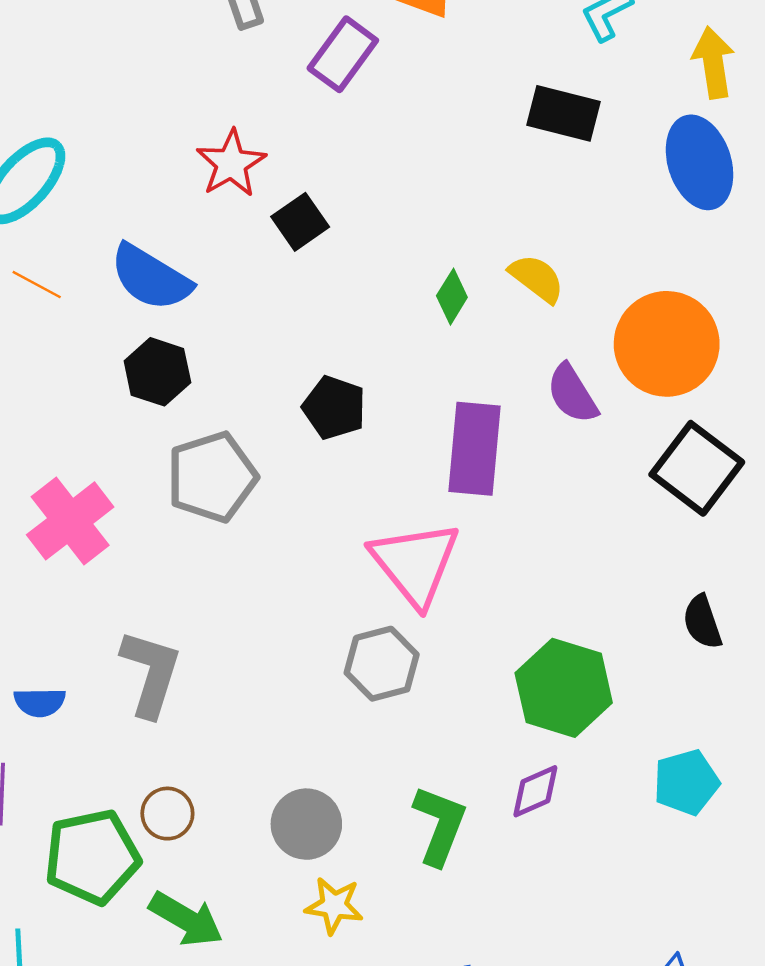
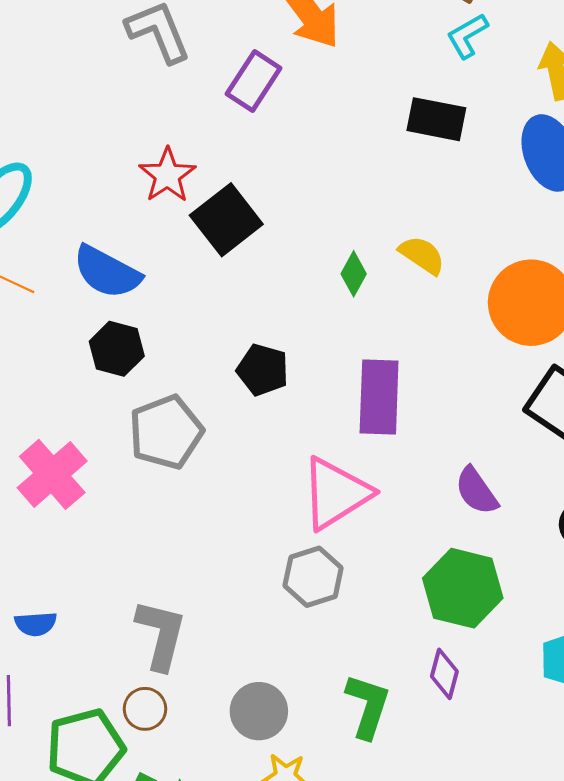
black square: (300, 222) -> (226, 220), size x1.5
purple semicircle: (572, 394) -> (476, 491), moved
pink triangle: (415, 563) -> (336, 493), turned 40
gray L-shape: (151, 673) -> (161, 635), moved
purple diamond: (535, 791) -> (444, 674), turned -48

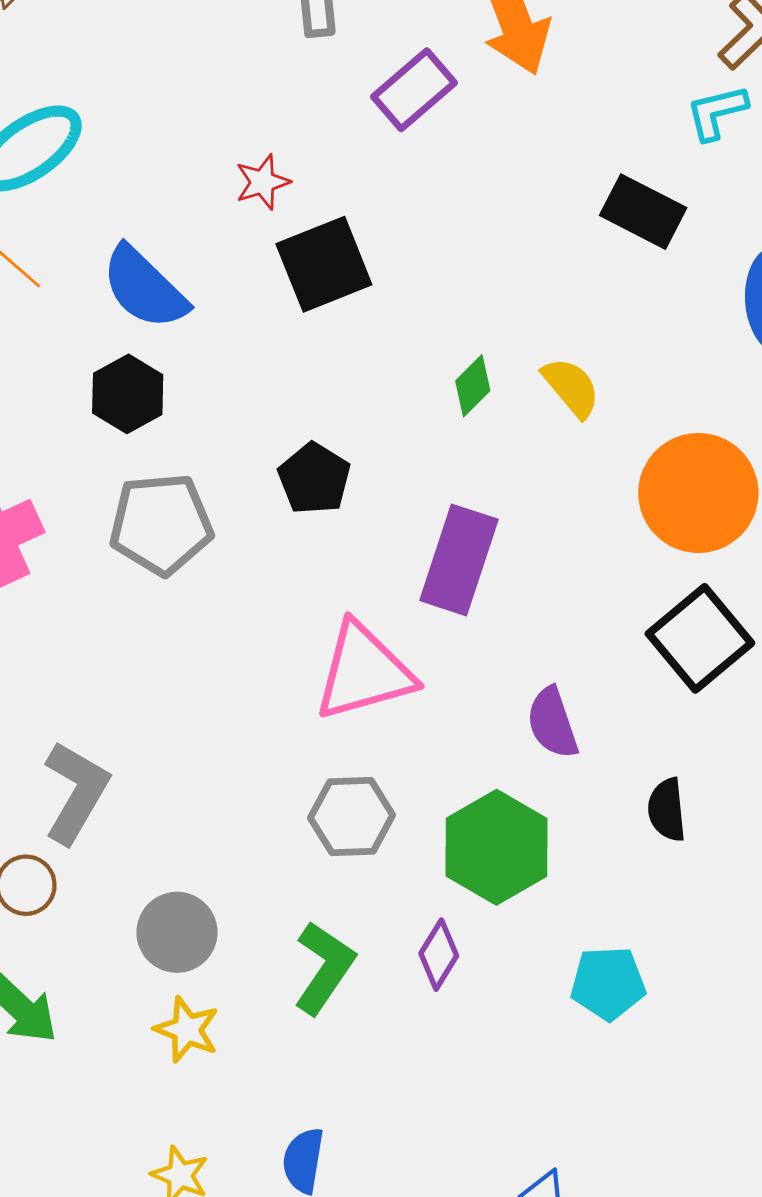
red star: (167, 175) -> (263, 182), size x0.7
gray hexagon: (313, 577) -> (352, 817), moved

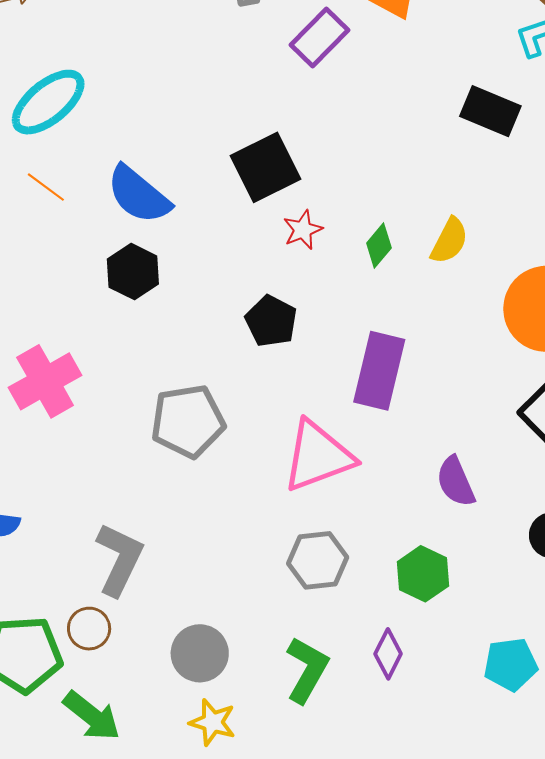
red star: (263, 182) -> (303, 230), moved
yellow semicircle: (571, 387) -> (449, 241), turned 72
gray pentagon: (161, 524) -> (188, 421), moved
green hexagon: (496, 847) -> (423, 574), size x0.7

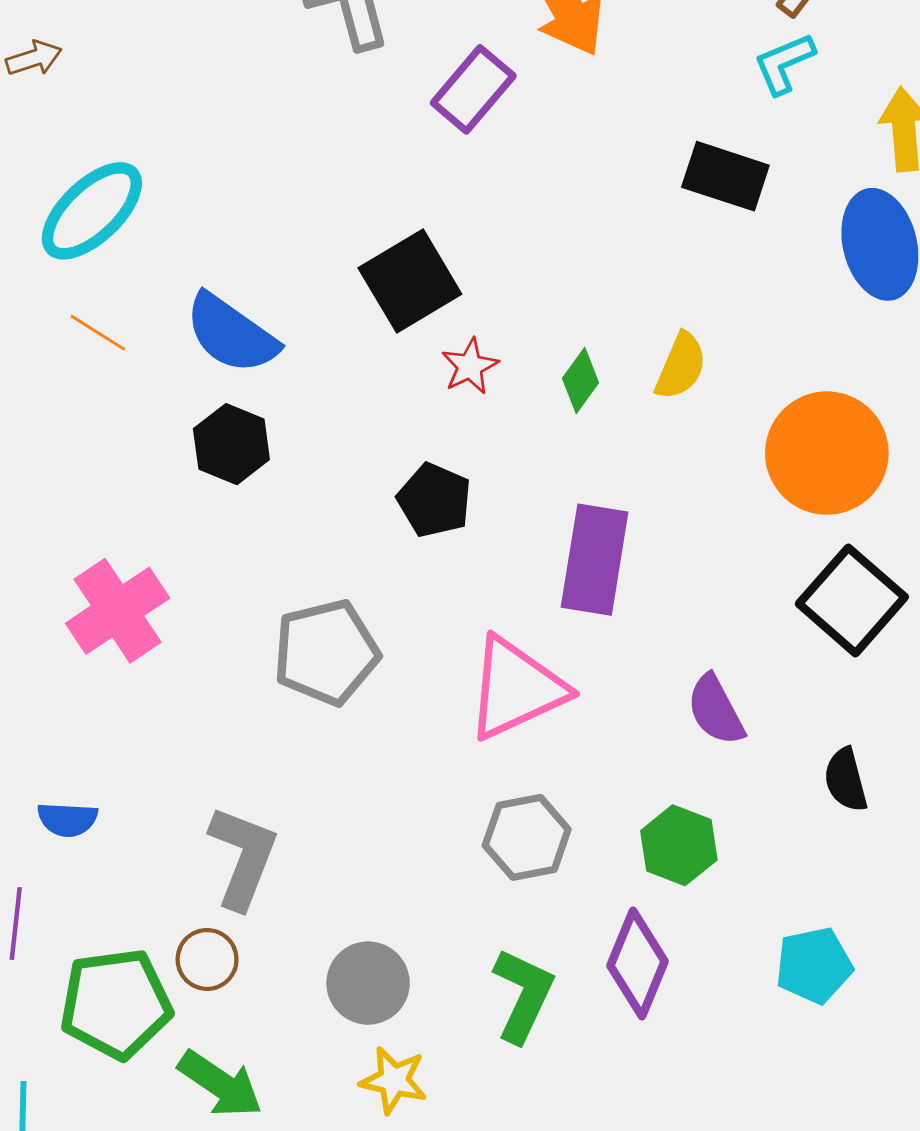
purple diamond: (388, 654) -> (637, 964), size x1.5

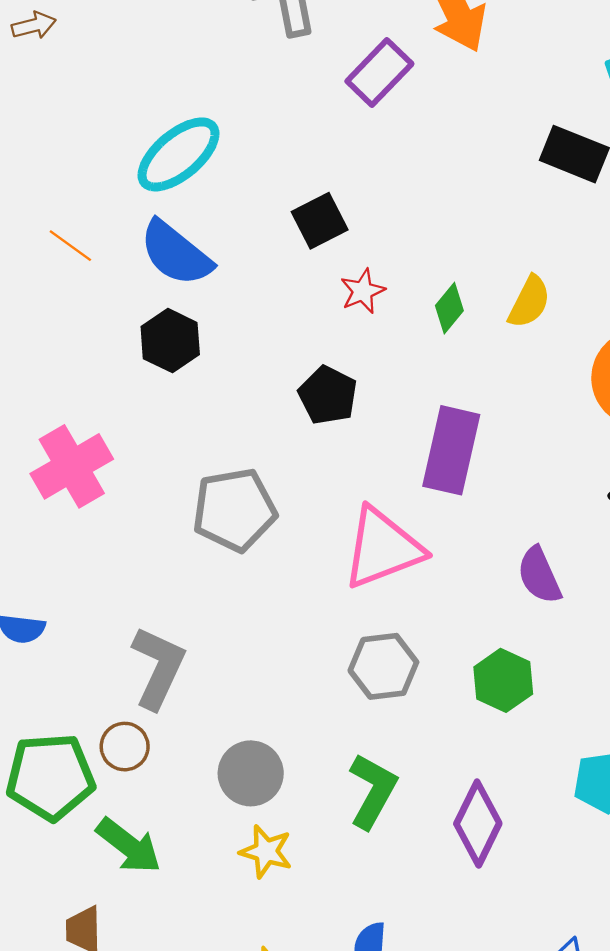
cyan ellipse: (92, 211) -> (179, 154), moved
black square: (410, 281) -> (320, 221), size x0.7
purple diamond: (637, 964) -> (478, 824), moved

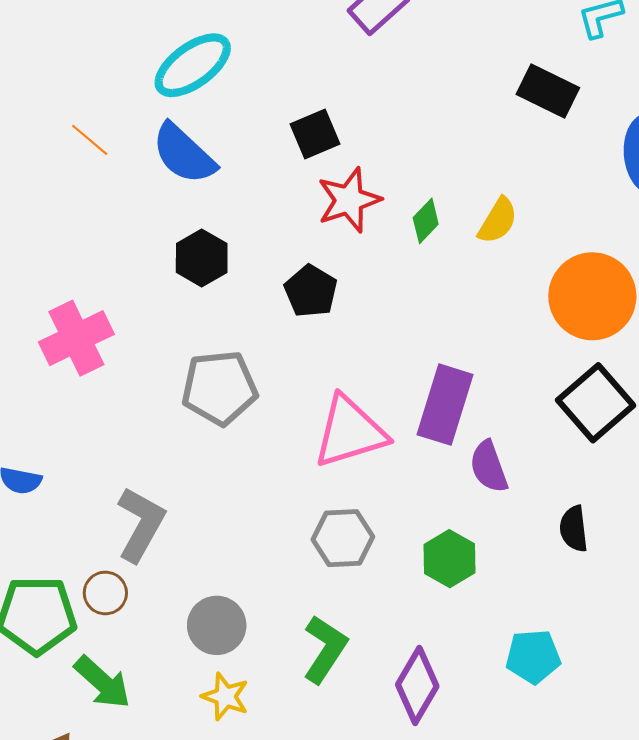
red star: (363, 291) -> (349, 200), size x1.6
black hexagon: (170, 341) -> (202, 258), moved
purple rectangle: (451, 450) -> (445, 405), moved

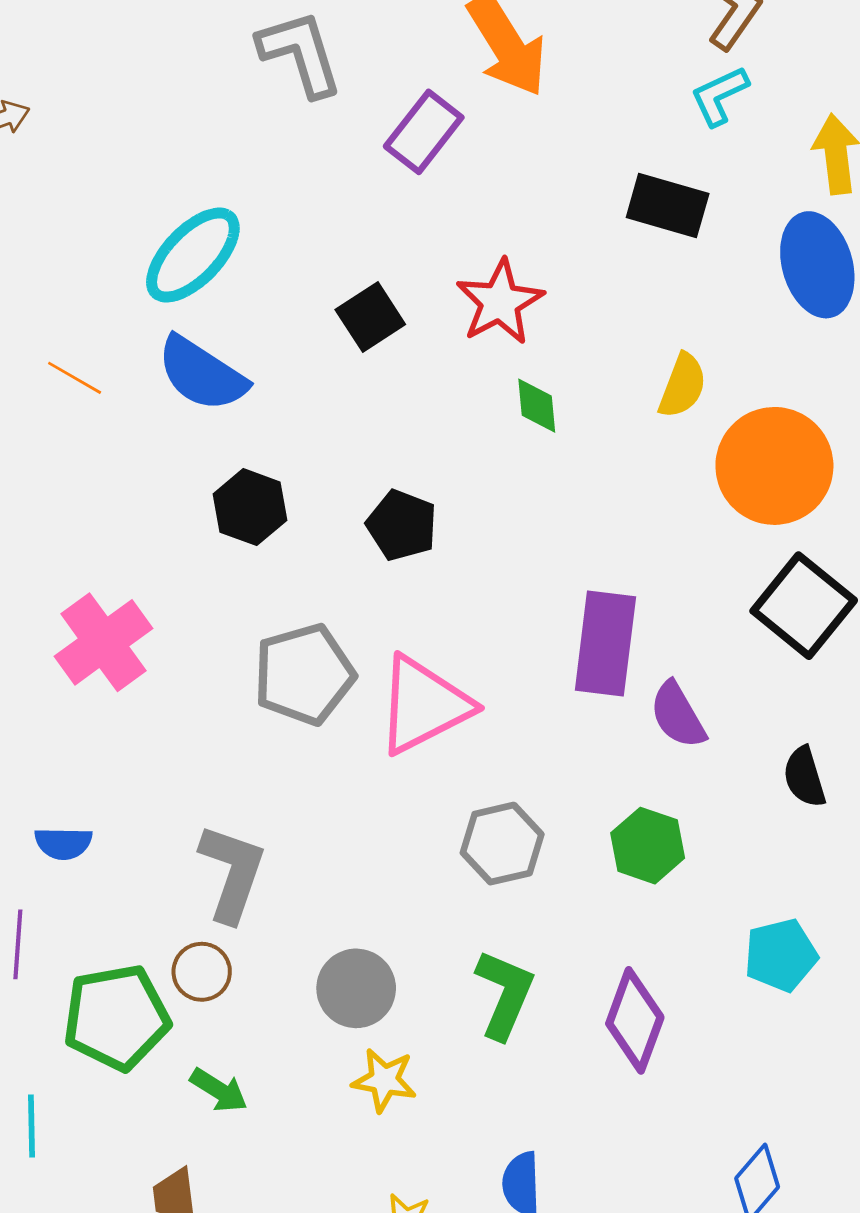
red star: (349, 200) -> (500, 302), moved
green diamond: (426, 221) -> (537, 406), turned -39
yellow semicircle: (498, 221) -> (682, 386), moved
pink triangle: (350, 432) -> (424, 705), moved
green arrow: (102, 682) -> (219, 1090), size x0.7

